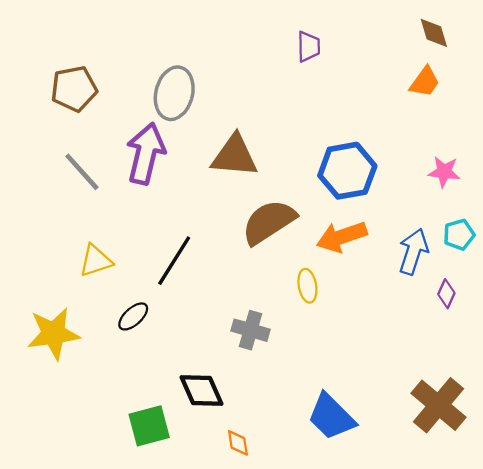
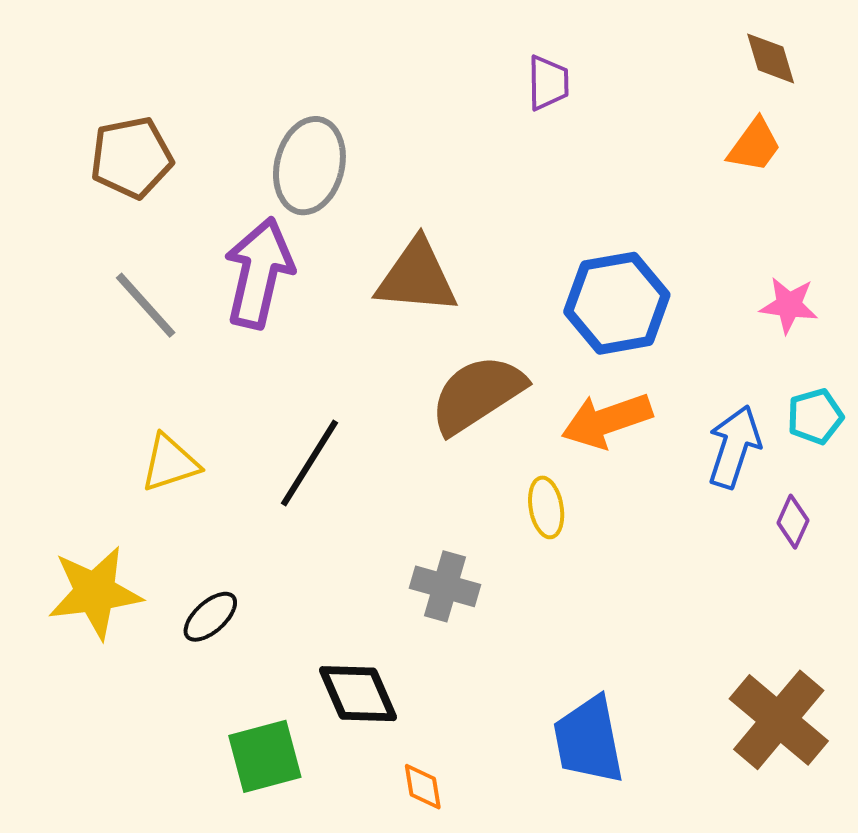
black ellipse: (133, 316) -> (210, 617), moved
blue trapezoid: (331, 417) -> (589, 740), turned 34

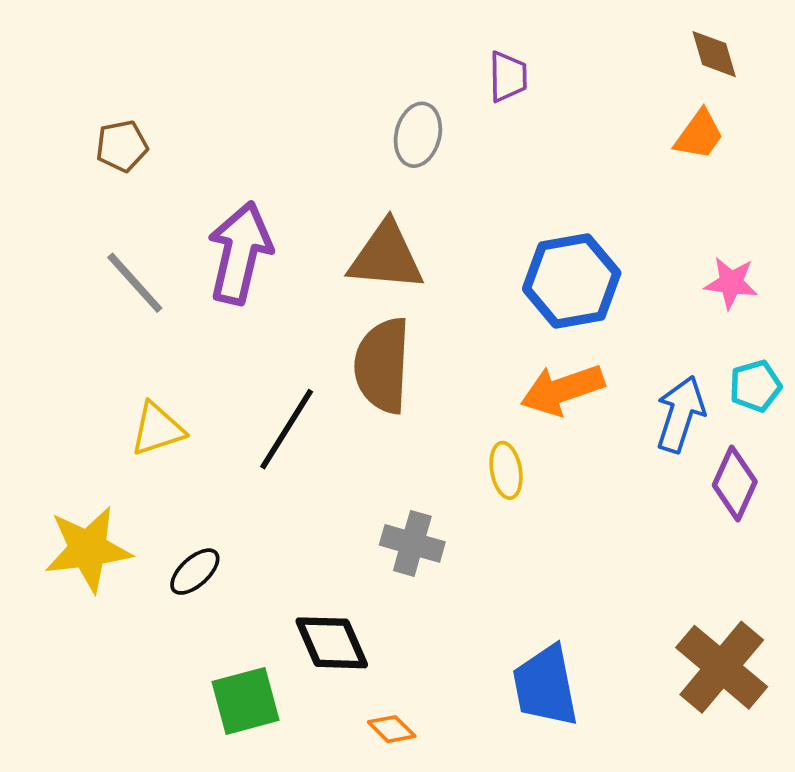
brown pentagon: (131, 158) -> (122, 146), size x0.7
gray ellipse: (309, 166) -> (418, 135), moved, size x0.7
brown semicircle: (477, 394) -> (382, 365), moved, turned -54
purple diamond: (793, 522) -> (735, 483), size x1.5
orange diamond: (423, 787) -> (392, 729), turned -36

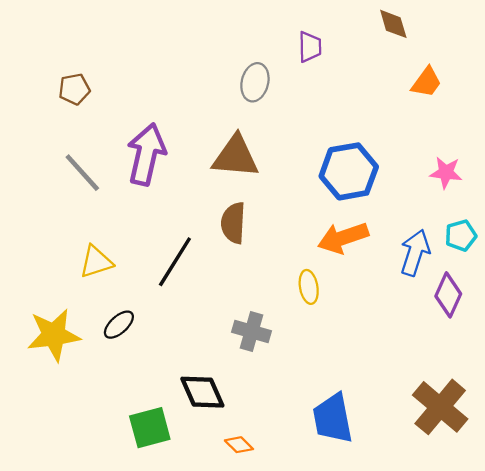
brown diamond: (714, 54) -> (393, 24), moved
brown semicircle: (382, 365) -> (233, 223), size x0.7
black ellipse: (195, 572) -> (119, 325), moved

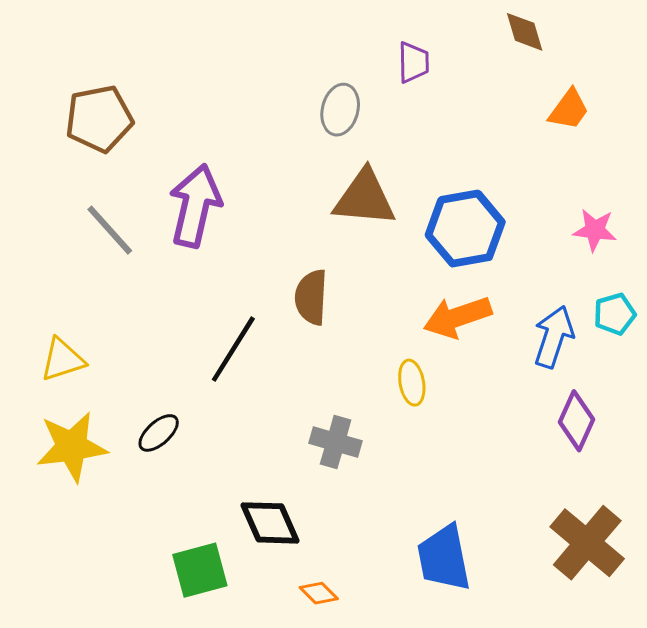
brown pentagon: (74, 89) -> (99, 119), size x1.6
brown triangle: (236, 157) -> (365, 198), moved
yellow triangle: (96, 262) -> (63, 360), moved
purple diamond: (448, 295) -> (577, 421), moved

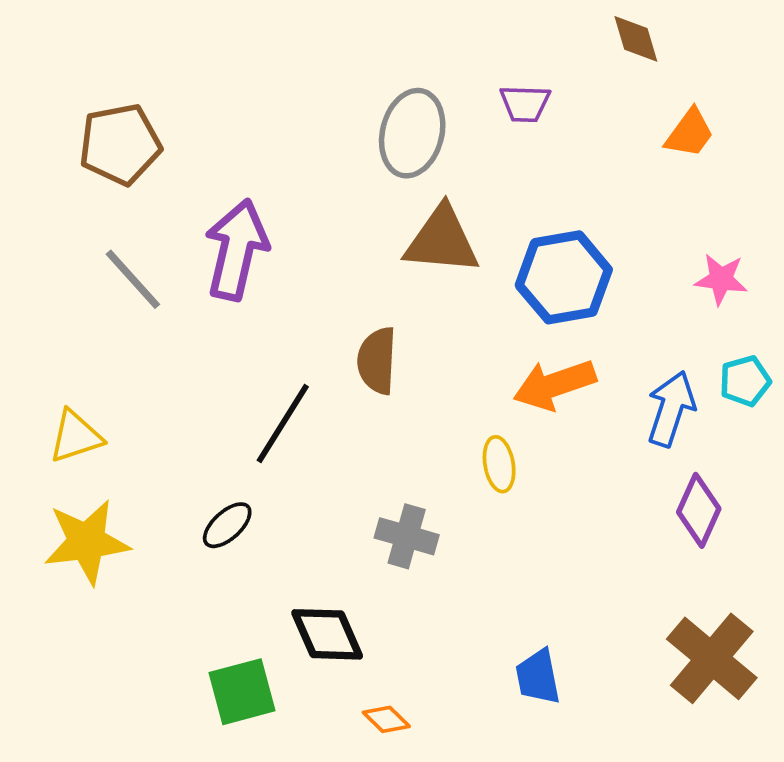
purple trapezoid: (413, 62) -> (525, 104), moved, turned 93
gray ellipse: (340, 110) -> (412, 133), size x1.4
black ellipse: (159, 433) -> (227, 525), moved
blue trapezoid: (444, 558) -> (538, 677), size x0.7

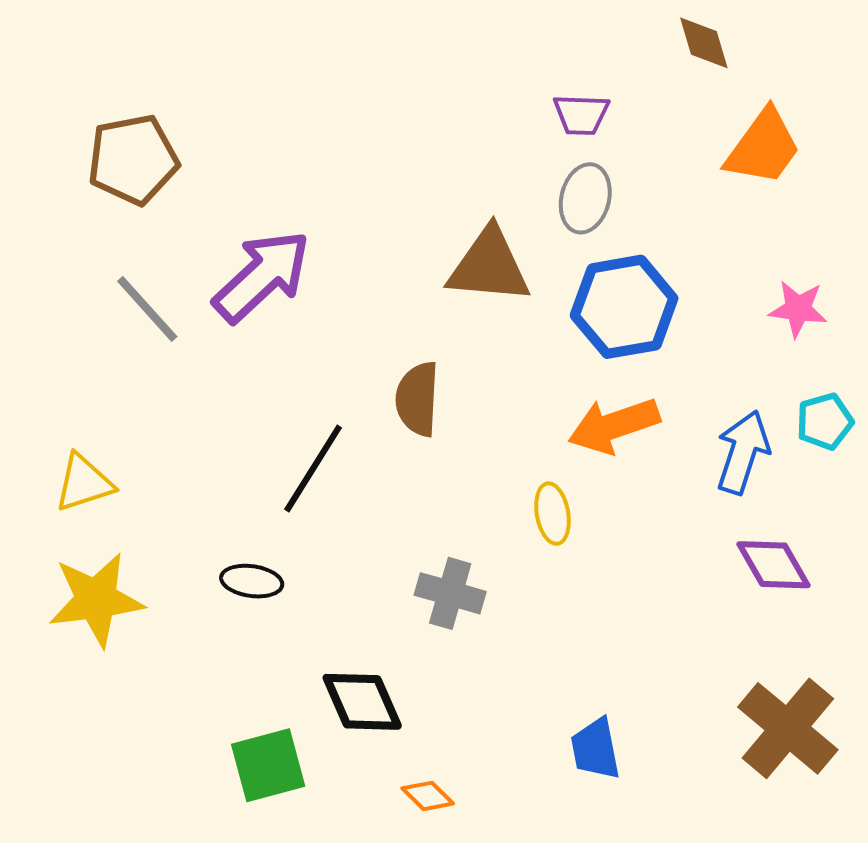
gray ellipse: (412, 133) -> (585, 198), moved, size x0.7
orange trapezoid: (690, 133) -> (763, 147), size x1.4
purple arrow: (236, 250) -> (262, 276), turned 34
purple diamond: (699, 510) -> (773, 565), turned -54
black ellipse: (227, 525) -> (252, 581), turned 50

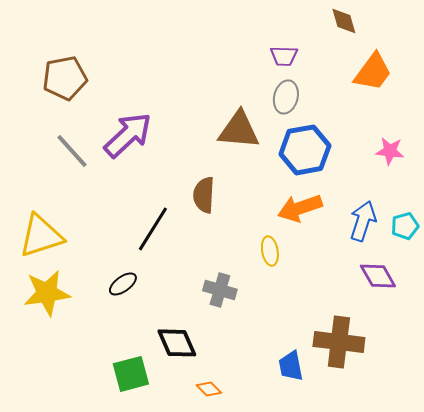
cyan pentagon: (825, 421) -> (405, 226), moved
yellow triangle: (84, 483) -> (41, 236), size x1.5
black ellipse: (252, 581) -> (123, 284), turned -44
brown cross: (788, 728) -> (339, 342), moved, turned -33

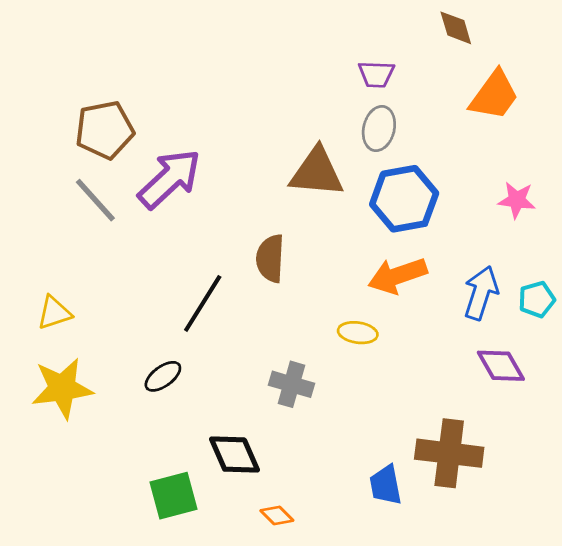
brown pentagon: (65, 78) -> (105, 130), moved
yellow triangle: (41, 236) -> (54, 313), size x0.6
yellow ellipse: (270, 251) -> (358, 333), turned -72

